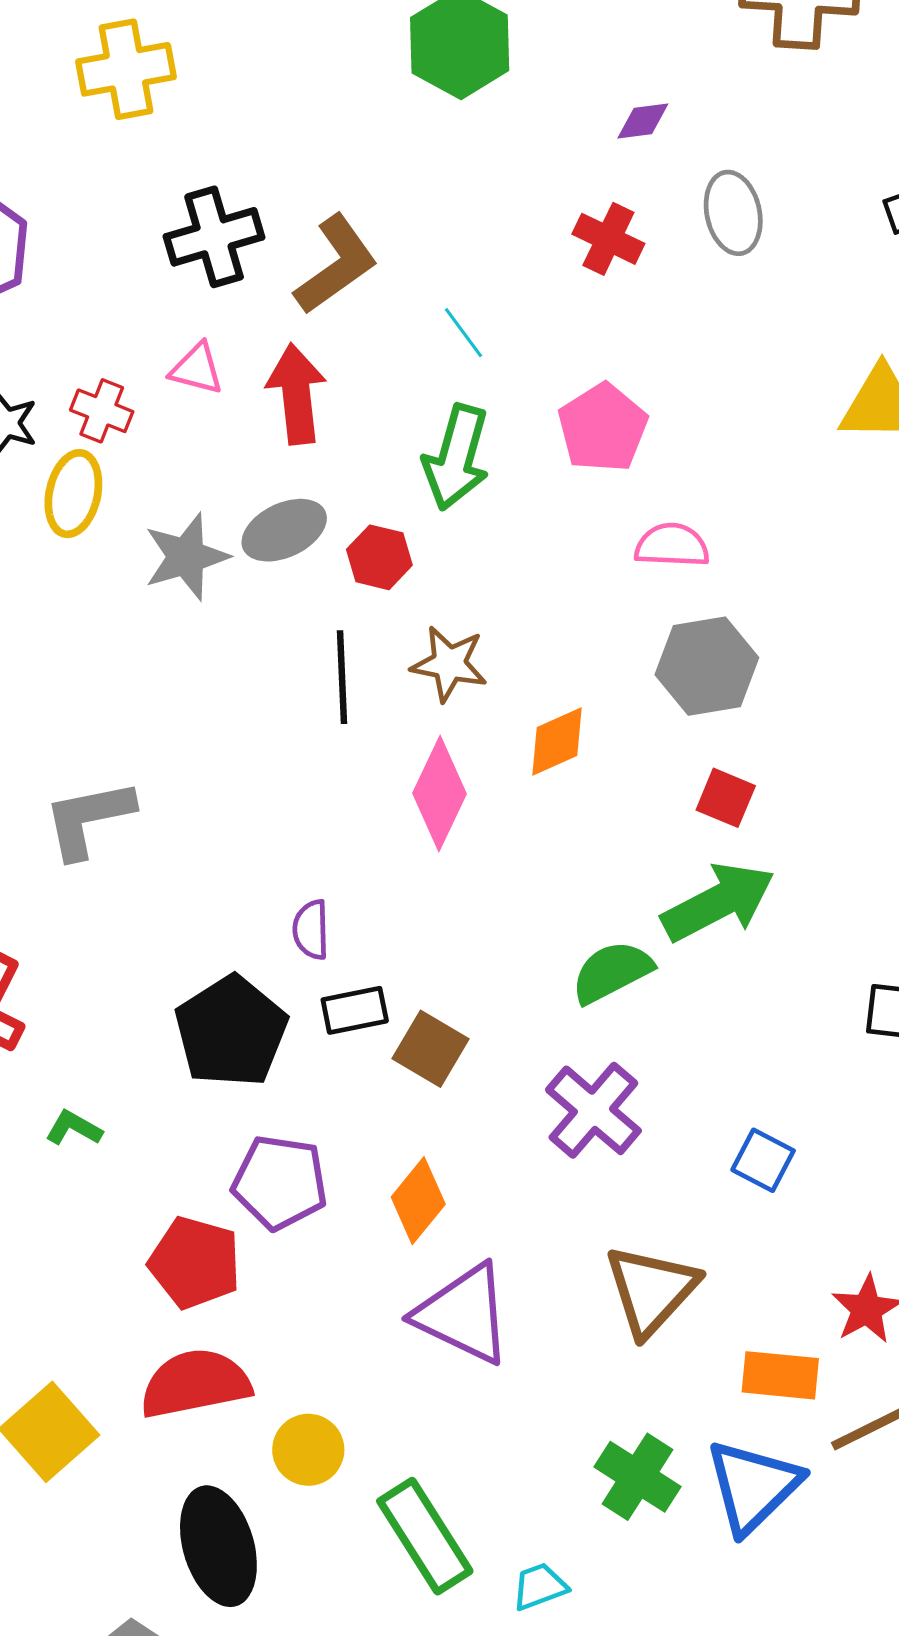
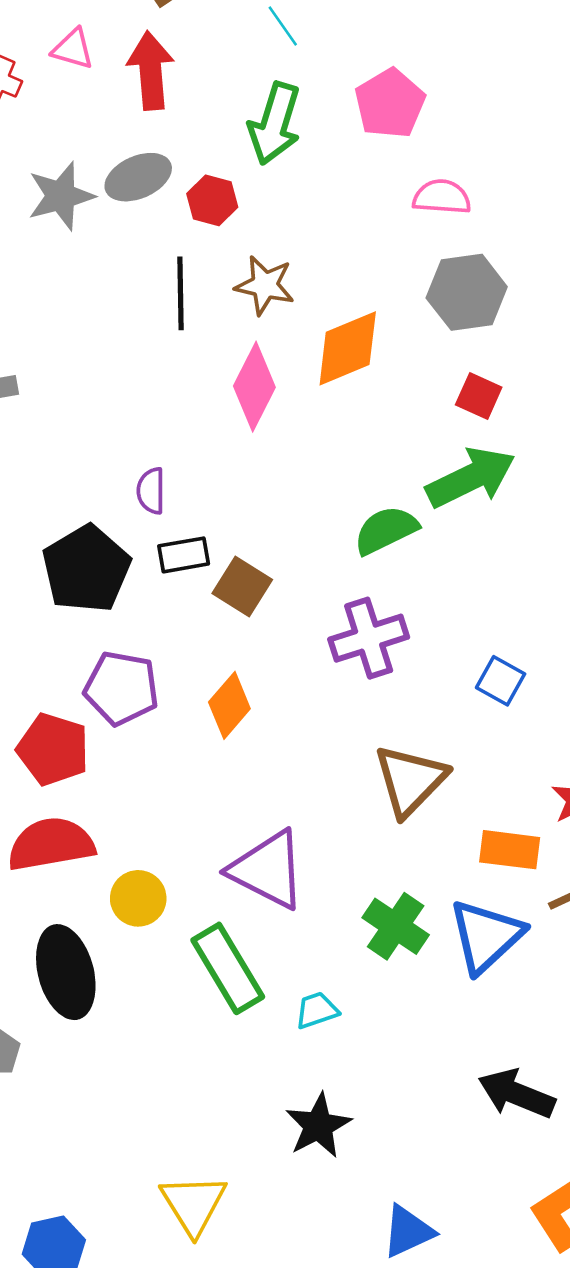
orange diamond: (557, 742) -> (348, 348), size x1.4
purple cross: (593, 1110) -> (369, 638), turned 30
purple triangle: (464, 1314) -> (268, 870), moved

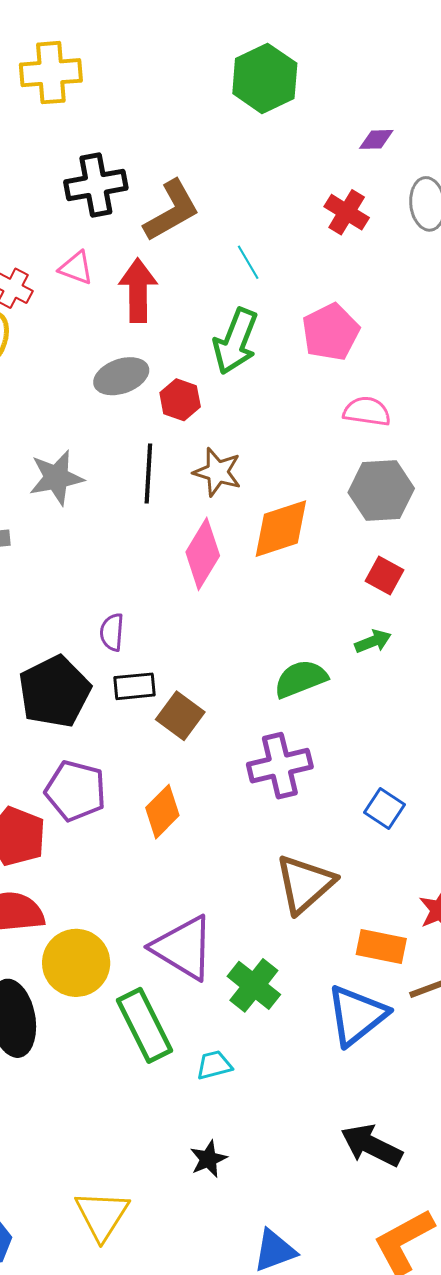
gray star: (61, 196) -> (56, 478), moved
green arrow: (471, 478) -> (373, 641), size x0.5
yellow circle: (138, 898) -> (76, 963), size x1.5
green cross: (396, 926) -> (254, 985), moved
black star: (318, 1126) -> (208, 1159), size x0.7

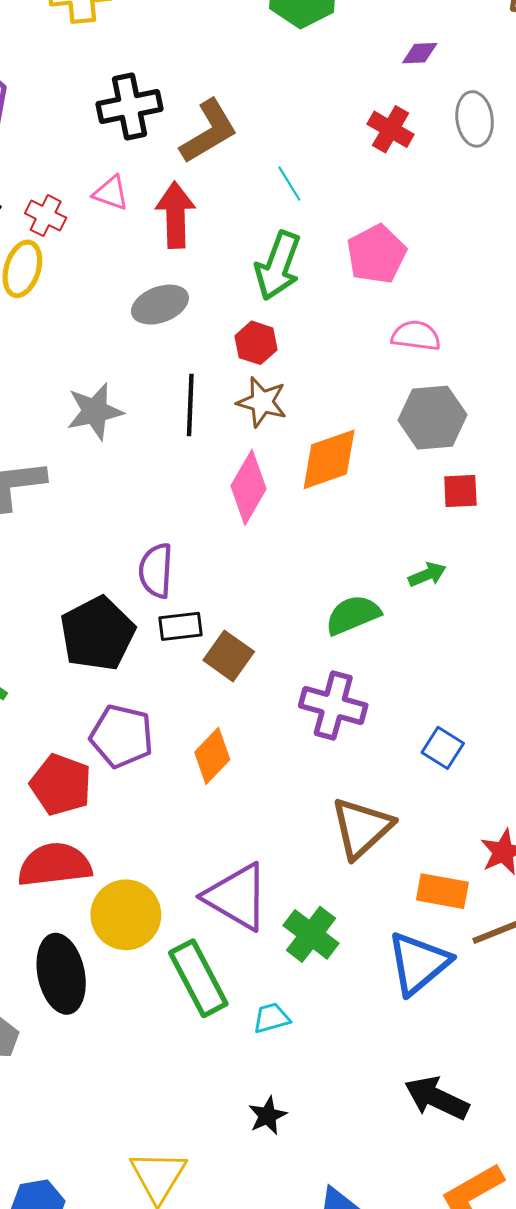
red hexagon: (180, 400) -> (256, 343), moved
red square: (384, 576) -> (460, 491), moved, turned -30
purple semicircle: (112, 632) -> (156, 571), size x1.4
purple cross: (280, 766) -> (333, 706), turned 30

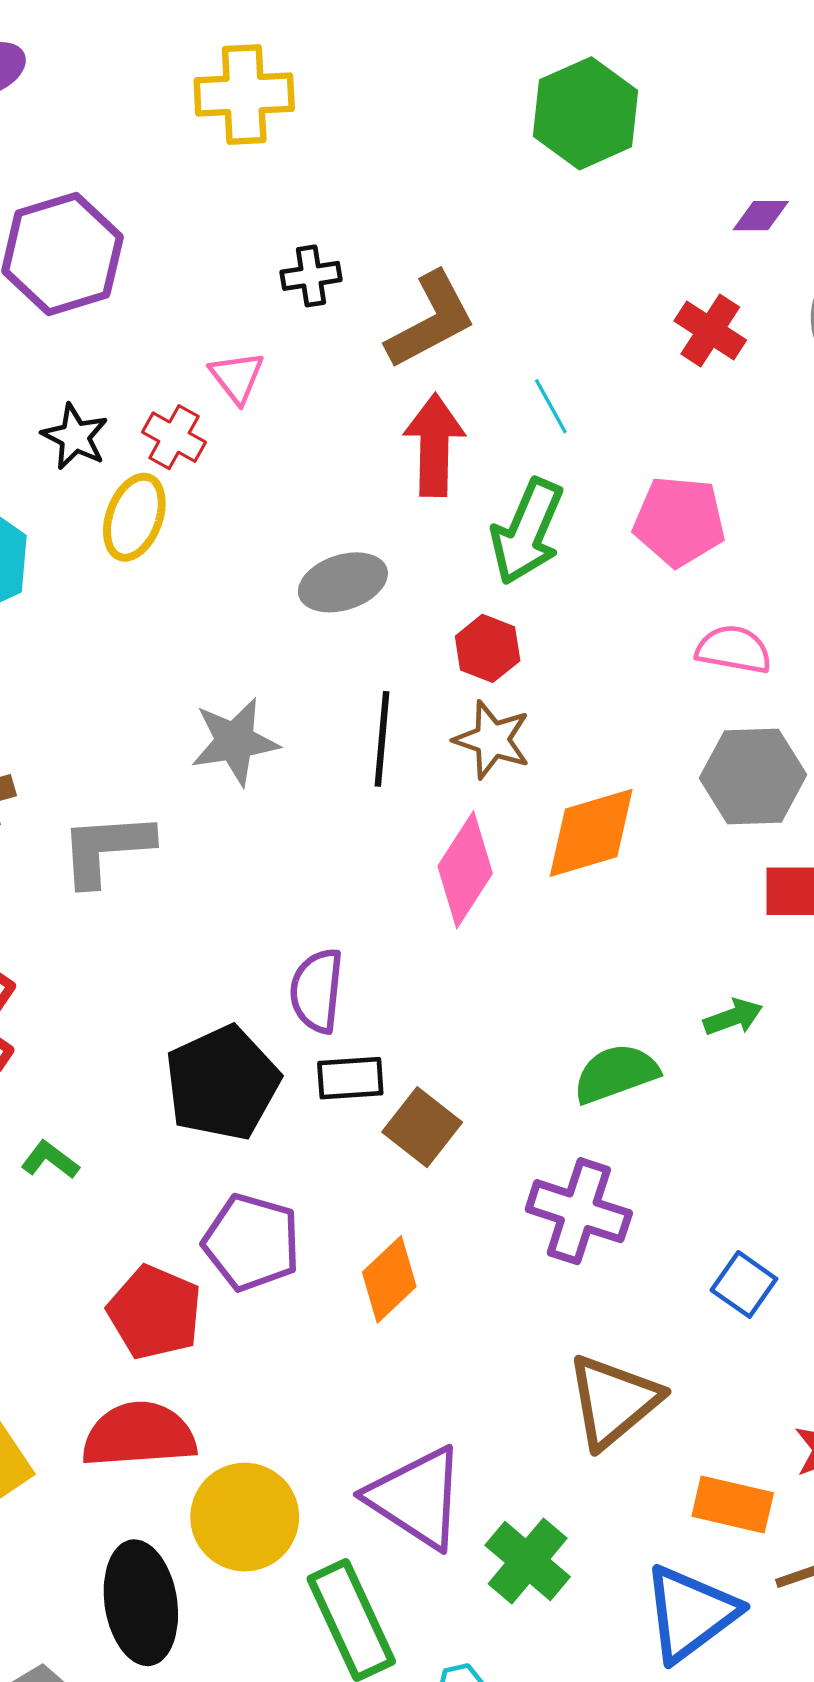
black cross: (129, 107) -> (311, 276), size x0.6
pink triangle: (111, 193) -> (237, 377), moved, turned 30
red arrow: (175, 215) -> (434, 445), moved
pink pentagon: (376, 254) -> (679, 521), turned 30

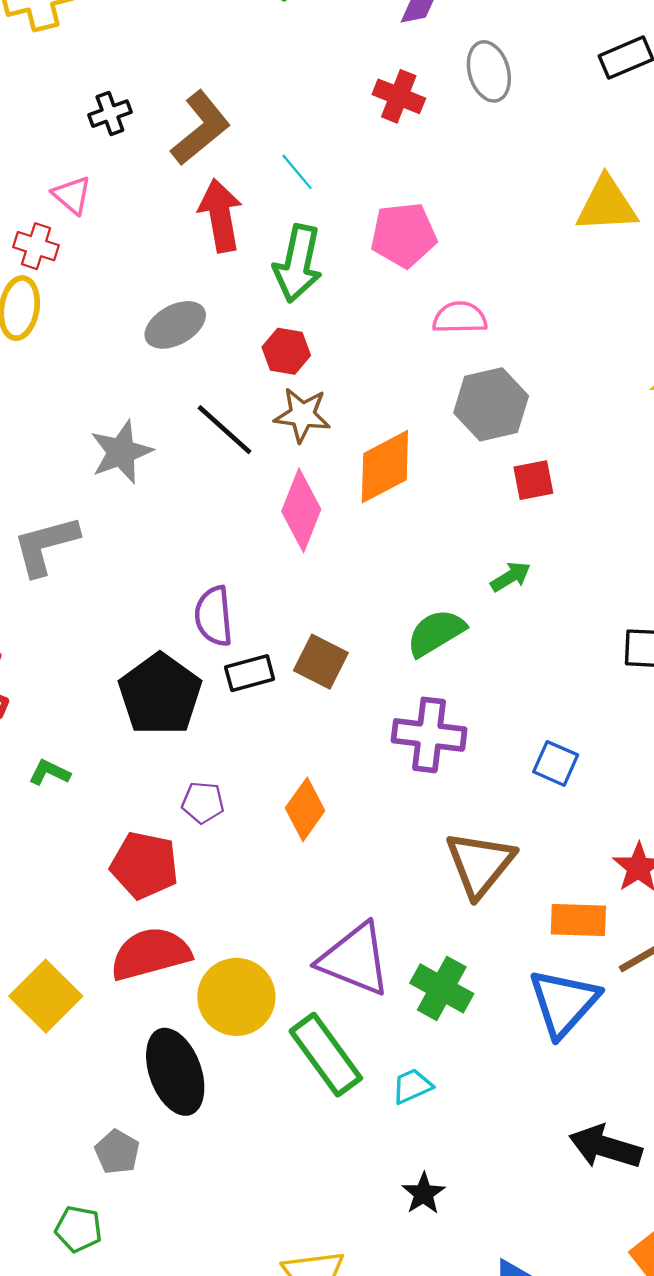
black line: (382, 739) -> (225, 430), turned -42
brown square: (422, 1127) -> (321, 662), moved
purple pentagon: (252, 1242) -> (203, 803), size x0.6

